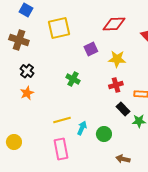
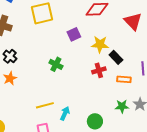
black rectangle: (123, 109) -> (116, 57), moved
green circle: (104, 134) -> (95, 121), moved

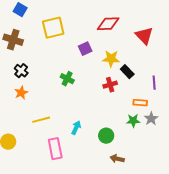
orange rectangle: (124, 79) -> (140, 103), moved
yellow line: (45, 105) -> (41, 120), moved

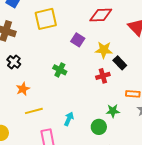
purple square: (85, 49) -> (78, 40), turned -32
orange star: (21, 93) -> (23, 89), moved
green star: (133, 121) -> (113, 111), moved

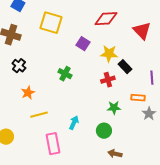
yellow square: (46, 19) -> (51, 23), turned 30
green star: (113, 111) -> (114, 108), moved

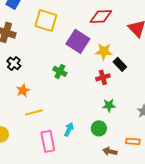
purple square: (83, 44) -> (78, 41), size x1.6
orange rectangle: (138, 98) -> (133, 141), moved
cyan arrow: (74, 123) -> (69, 129), moved

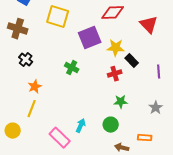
purple square: (78, 41) -> (90, 38), turned 35
yellow line: (34, 112) -> (32, 109), moved, turned -54
pink rectangle: (48, 141) -> (60, 138), turned -35

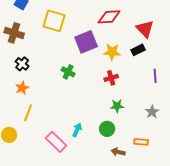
black rectangle: (132, 61) -> (138, 50), moved, turned -72
orange star: (35, 87) -> (22, 88), moved

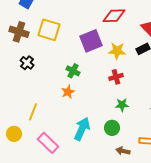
yellow square: (54, 21) -> (49, 30), moved
orange star: (22, 88) -> (68, 92), moved
cyan arrow: (77, 130) -> (82, 129), size x1.6
pink rectangle: (56, 142) -> (48, 143), moved

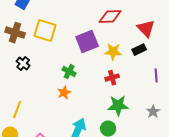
green star: (122, 105) -> (118, 106), size x1.5
yellow line: (33, 112) -> (17, 110), moved

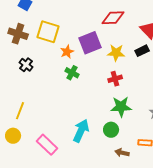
orange star: (64, 93) -> (67, 52), moved

